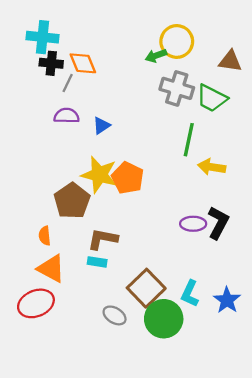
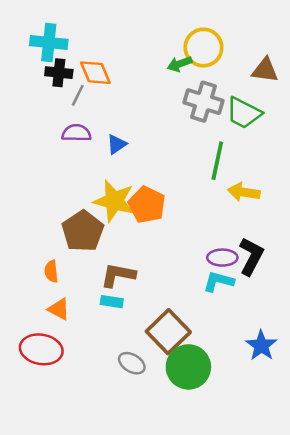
orange triangle: (51, 269) -> (59, 309), size x0.7
cyan L-shape: (190, 294) -> (219, 281), moved, turned 80
red ellipse: (36, 303) -> (41, 349), turned 32

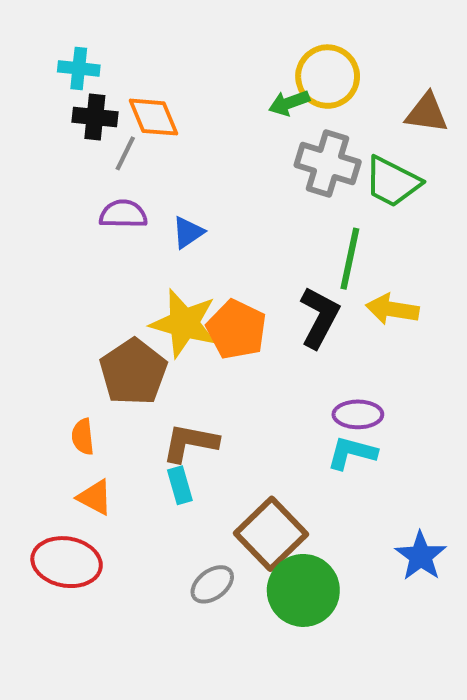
cyan cross: (49, 42) -> (79, 68), size x0.7
black L-shape: (251, 256) -> (319, 317), moved
cyan rectangle: (112, 302) -> (180, 485), turned 65
gray ellipse: (132, 363) -> (212, 584), turned -68

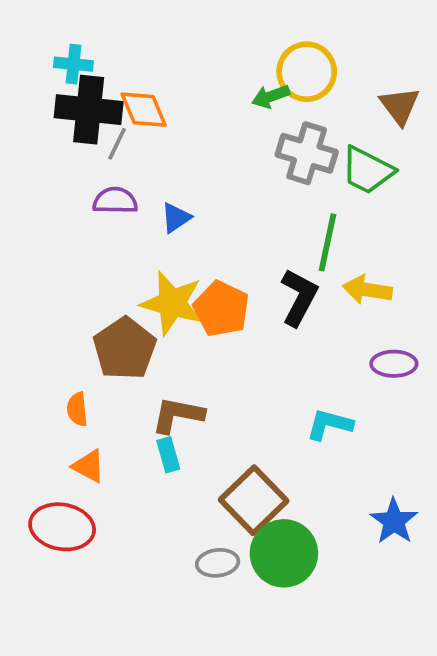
brown triangle: (427, 113) -> (400, 106), turned 45
black cross: (95, 117) -> (89, 110), size x1.6
purple ellipse: (358, 414) -> (394, 364), moved
gray ellipse: (212, 584) -> (218, 563), moved, turned 30

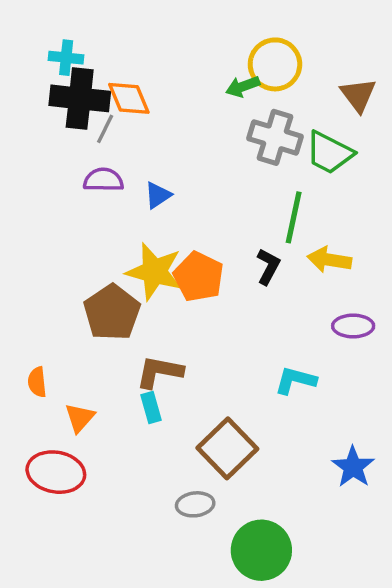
black L-shape: (299, 297) -> (268, 267), size x0.7
orange semicircle: (77, 409) -> (37, 382), moved
orange triangle: (89, 466) -> (80, 418), turned 44
green circle: (284, 553) -> (261, 550), moved

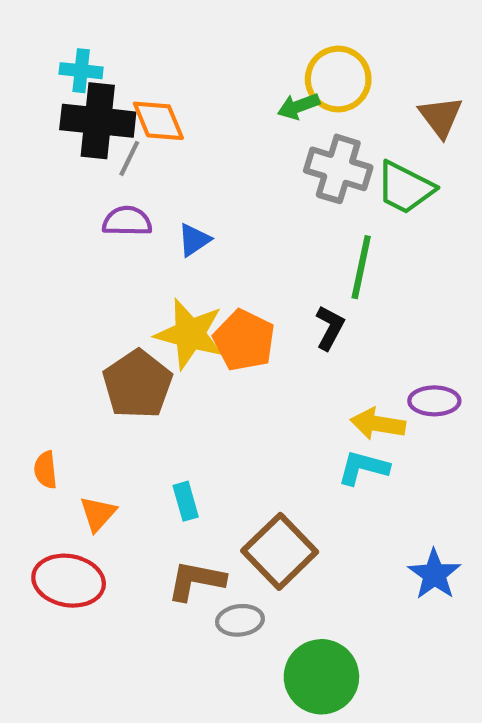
yellow arrow: (329, 260) -> (378, 424), moved
brown L-shape: (159, 372) -> (196, 581), moved

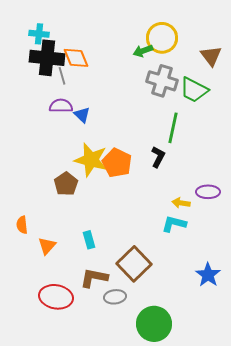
gray line: (129, 158) -> (62, 76), turned -42
blue triangle: (194, 240) -> (82, 115), moved, turned -42
brown pentagon: (138, 384) -> (66, 184), size x0.7
yellow arrow: (378, 424) -> (181, 203), size x0.7
red ellipse: (69, 581) -> (56, 297), moved

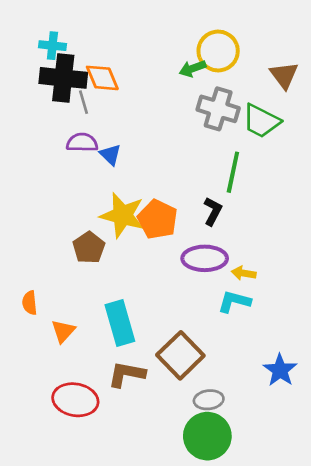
purple ellipse: (208, 192) -> (205, 258), moved, size x1.4
cyan rectangle: (89, 240) -> (120, 323), size x1.8
gray ellipse: (115, 297) -> (209, 400), moved

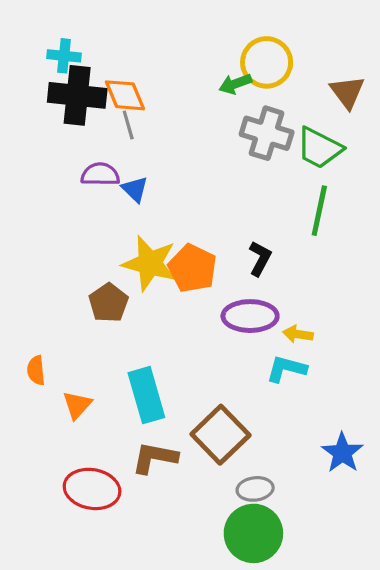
gray line: (83, 102) -> (128, 125), moved
green line: (233, 172) -> (319, 211), moved

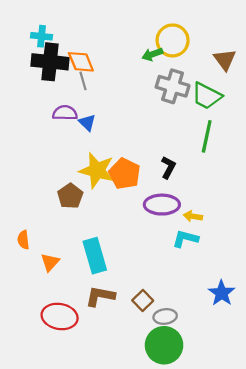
brown square: (220, 435) -> (143, 300), moved, size x0.6

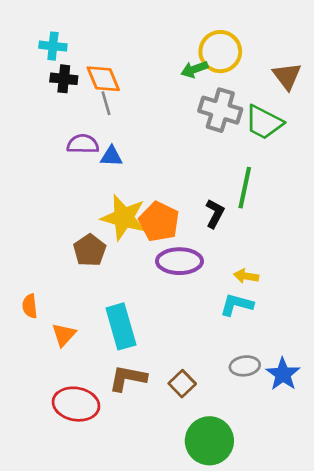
black cross: (50, 62) -> (64, 79), size x0.6
blue triangle: (87, 123) -> (111, 156), turned -42
green line: (207, 136) -> (245, 188), moved
purple ellipse: (162, 205) -> (179, 261), moved
gray ellipse: (165, 316) -> (245, 366), moved

